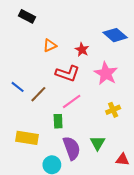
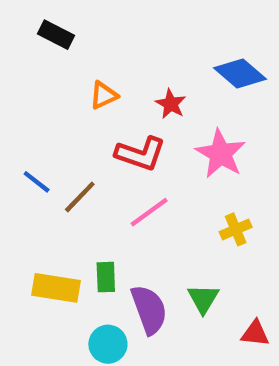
green rectangle: (58, 121) -> (106, 277), moved

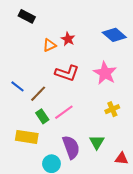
red star: (171, 104) -> (68, 39), moved
pink line: (149, 212) -> (64, 112), moved
green rectangle: (106, 277) -> (42, 116), moved, turned -32

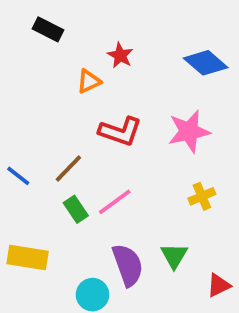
red star: (68, 39) -> (120, 55), moved
pink star: (105, 73) -> (189, 131), turned 30
blue line: (17, 86) -> (18, 176), moved
yellow rectangle: (27, 137) -> (28, 258), moved
red triangle: (122, 159) -> (219, 285), turned -32

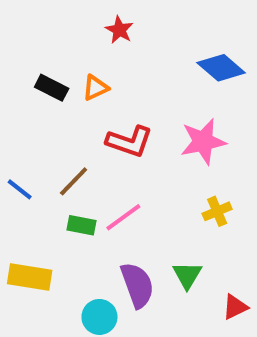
black rectangle: (48, 29) -> (52, 88), moved
red star: (120, 55) -> (119, 30), moved
green rectangle: (76, 209) -> (82, 225), turned -45

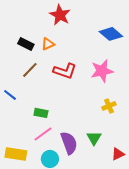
red star: (119, 30) -> (60, 15), size x1.5
brown line: (74, 181) -> (30, 70), moved
pink line: (123, 217) -> (43, 134), moved
yellow rectangle: (30, 277) -> (16, 154), moved

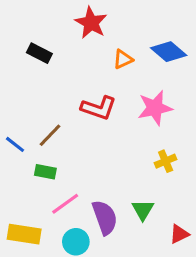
black rectangle: (26, 44) -> (39, 53), moved
orange triangle: (48, 44) -> (123, 59), moved
brown line: (30, 70) -> (50, 135), moved
green rectangle: (41, 113) -> (45, 172), moved

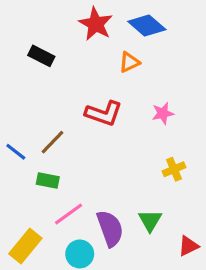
blue diamond: (169, 52) -> (147, 25), moved
pink star: (155, 108) -> (163, 113), size x0.6
yellow rectangle: (24, 234) -> (25, 246), turned -60

